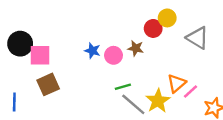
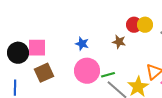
yellow circle: (167, 18) -> (145, 25), moved
black circle: (20, 44) -> (18, 53), moved
pink circle: (113, 55) -> (87, 71), moved, size x1.6

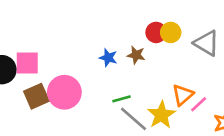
blue star: (82, 44) -> (108, 58), moved
pink circle: (87, 71) -> (64, 92), moved

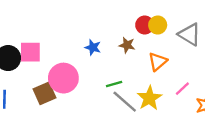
blue star: (108, 58) -> (93, 47), moved
orange triangle: (183, 95) -> (158, 62), moved
brown square: (36, 96) -> (45, 93), moved

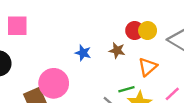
pink square: (30, 52) -> (17, 26), moved
green line: (114, 84) -> (126, 89), moved

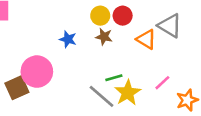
yellow circle: (148, 31) -> (100, 16), moved
orange triangle: (148, 67) -> (146, 39), moved, turned -48

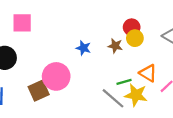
yellow circle: (100, 16) -> (135, 38), moved
orange triangle: (146, 39) -> (148, 73), moved
yellow star: (128, 93) -> (136, 95), turned -30

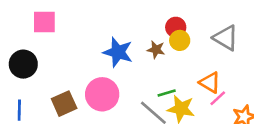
blue star: (83, 48) -> (118, 52), size x1.6
orange triangle: (148, 73) -> (210, 82), moved
pink circle: (56, 76) -> (102, 94), moved

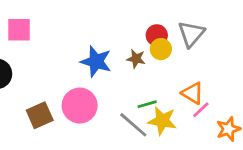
gray triangle: (226, 38) -> (191, 34), moved, turned 40

